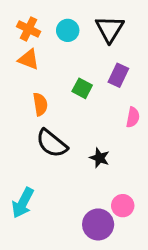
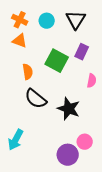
green square: (82, 88) -> (57, 61), size x1.6
black star: (100, 158) -> (69, 109), size x1.6

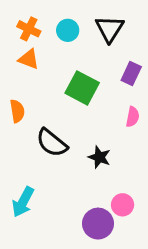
purple rectangle: (82, 52) -> (131, 74), moved
orange semicircle: (28, 72) -> (17, 111), moved
black star: (69, 109) -> (99, 157), size x0.7

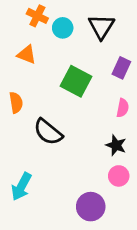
orange cross: (29, 29) -> (37, 16), moved
black star: (99, 157) -> (116, 145), moved
pink circle: (123, 205) -> (119, 176), moved

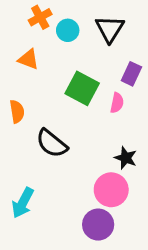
orange cross: (37, 16) -> (40, 17), turned 35
pink semicircle: (123, 108) -> (117, 103), moved
pink circle: (119, 176) -> (111, 190), moved, size x1.5

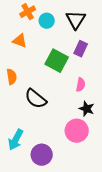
purple rectangle: (131, 74) -> (81, 49), moved
pink semicircle: (117, 103) -> (81, 85), moved
purple circle: (98, 225) -> (42, 155), moved

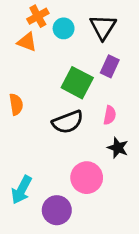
orange triangle: (20, 41) -> (27, 42), moved
black semicircle: (36, 99) -> (68, 122), moved, turned -60
pink circle: (77, 131) -> (87, 178), moved

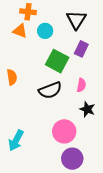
orange cross: (38, 16) -> (28, 12), turned 35
cyan circle: (64, 28) -> (45, 31), moved
purple circle: (57, 210) -> (72, 159), moved

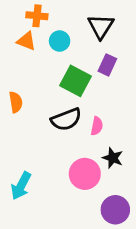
pink semicircle: (81, 85) -> (97, 126), moved
black star: (87, 109) -> (113, 158), moved
purple circle: (72, 159) -> (115, 210), moved

